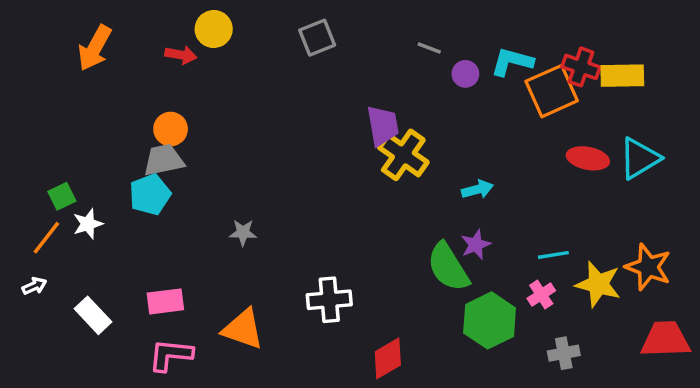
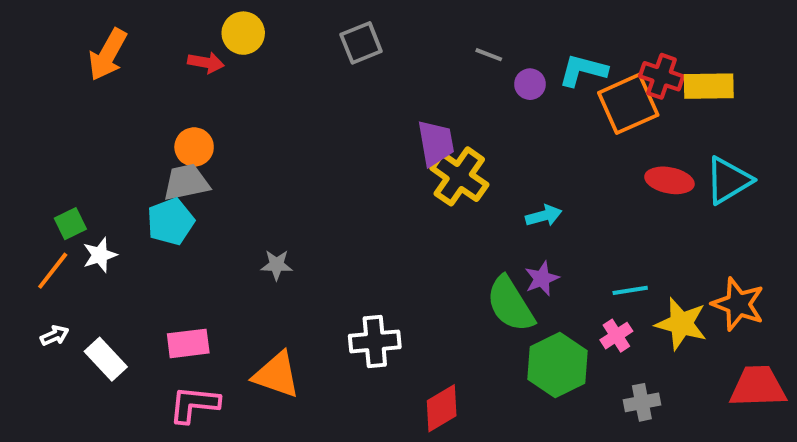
white arrow: (34, 286) -> (55, 336), moved

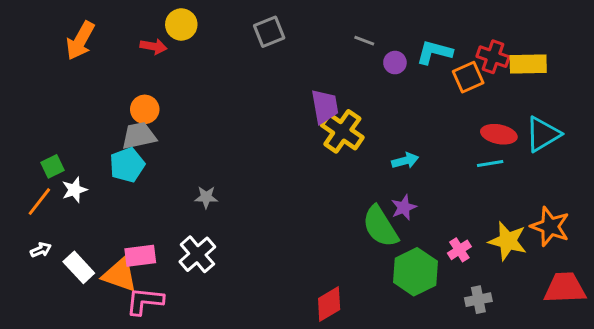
orange square: (628, 104) -> (468, 77), size x0.7
cyan line: (630, 290) -> (490, 164), moved
white cross: (375, 341) -> (197, 254), moved, turned -36
orange triangle: (277, 375) -> (120, 275), moved

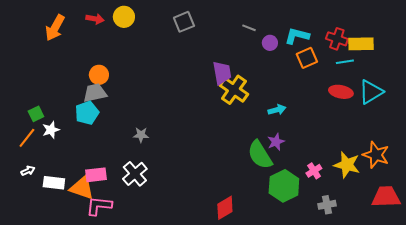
red arrow: (153, 46) -> (95, 19), moved
orange square: (468, 77) -> (307, 58), moved
cyan line: (490, 164) -> (345, 62), moved
white rectangle: (79, 267) -> (54, 183), turned -40

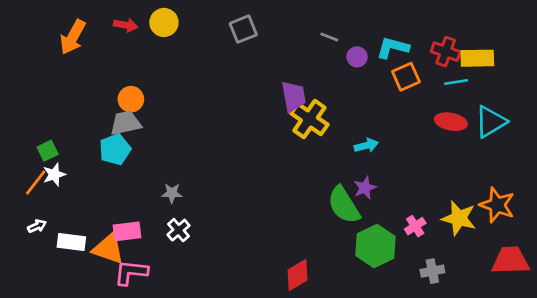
white star: (51, 130) -> (54, 175), moved
gray star: (141, 135) -> (172, 193), moved
white cross: (135, 174) -> (179, 230), size x0.7

